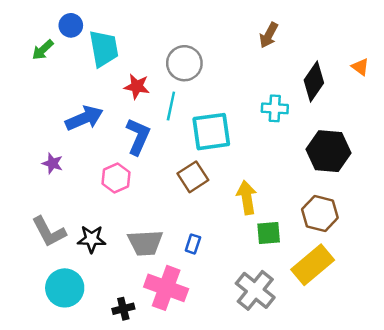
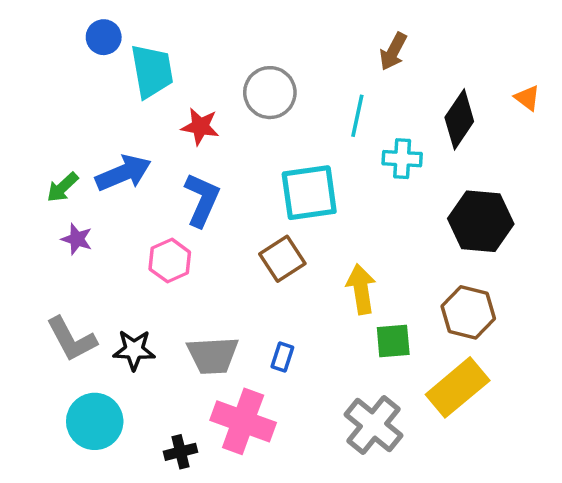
green arrow: (43, 50) -> (63, 187), moved
cyan line: (171, 106) -> (357, 116), moved

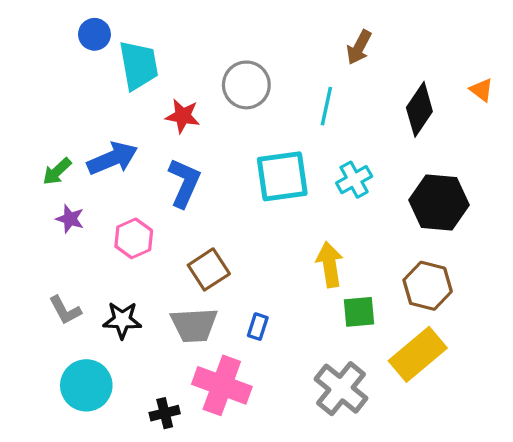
cyan cross: (402, 159) -> (354, 180), moved, turned -32
brown square: (282, 259) -> (209, 269), moved
pink hexagon: (170, 261) -> (134, 238), moved
gray L-shape: (71, 339) -> (65, 310), size x0.7

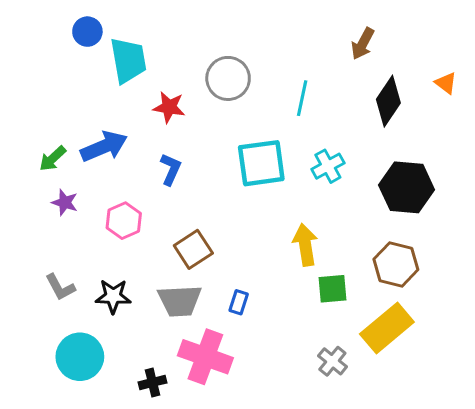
brown arrow: (359, 47) -> (363, 44), moved
blue L-shape: (184, 183) -> (171, 169), size x0.7
gray cross: (341, 389) -> (332, 361), moved, size x0.6

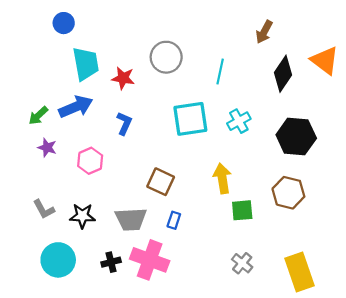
cyan trapezoid: (128, 60) -> (86, 64), moved
orange triangle: (446, 83) -> (325, 60), size x1.8
brown square: (193, 249) -> (161, 182), moved, turned -32
yellow rectangle: (387, 328) -> (299, 272), moved, turned -69
black cross: (152, 382) -> (111, 262), moved

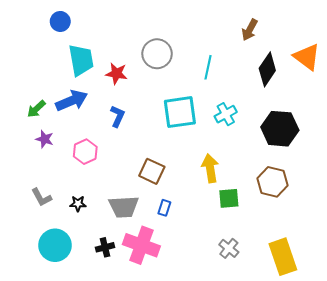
black star: (82, 216) -> (78, 204), size x0.7

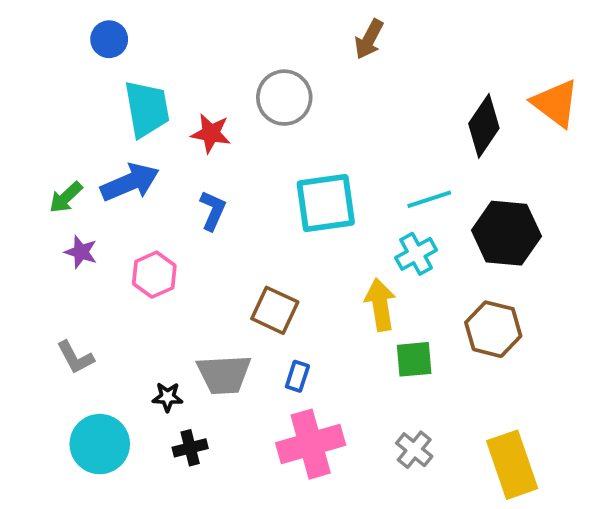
brown arrow: (250, 30) -> (369, 39), moved
cyan line: (208, 67) -> (429, 199), moved, turned 60
cyan cross: (226, 114) -> (416, 254), moved
black star: (78, 204) -> (168, 397), moved
pink cross: (141, 245) -> (311, 444), moved, turned -36

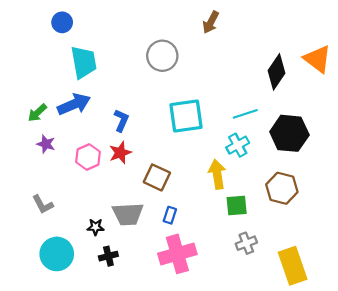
red star: (211, 133) -> (120, 153), moved, turned -30
gray cross: (414, 450) -> (246, 243), moved, turned 30

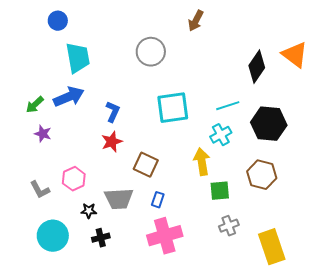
pink hexagon: (88, 157) -> (74, 179), moved

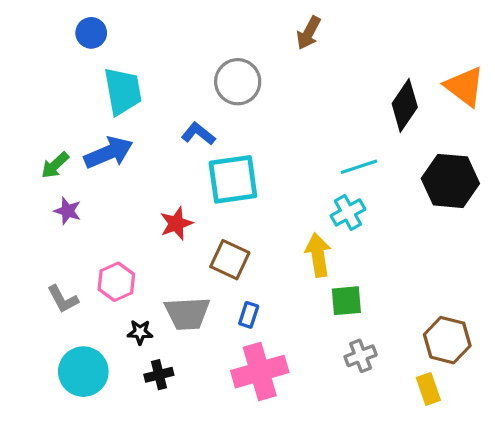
cyan square: (173, 108) -> (233, 179), moved
blue L-shape: (113, 112) -> (198, 134), moved, turned -75
black hexagon: (269, 124) -> (450, 181), moved
brown hexagon: (262, 175) -> (447, 340), moved
yellow rectangle: (272, 247) -> (428, 389), size x0.6

